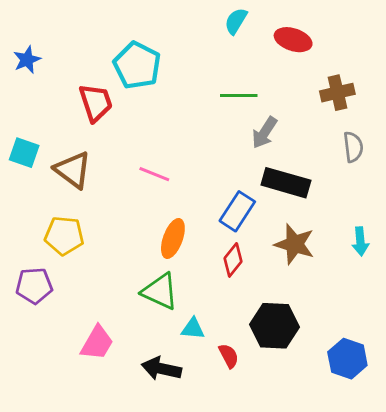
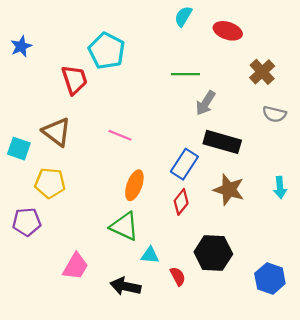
brown cross: (337, 93) -> (262, 72), turned -30
gray semicircle: (353, 147) -> (274, 114), turned 110
cyan square: (24, 153) -> (19, 149), moved

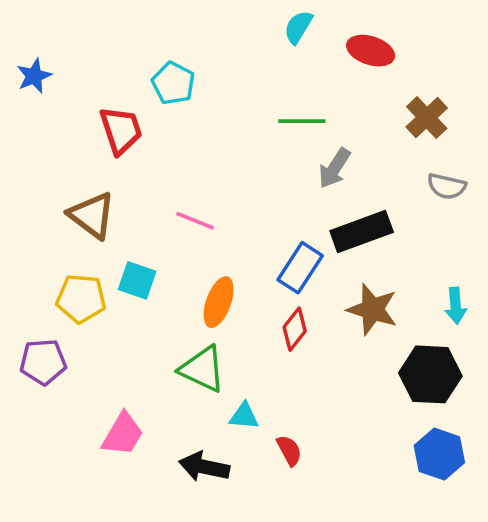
cyan pentagon: (107, 51) -> (173, 83), size x0.7
black rectangle: (222, 142) -> (362, 232), turned -36
cyan square: (19, 149) -> (137, 280), moved
black hexagon: (213, 253) -> (430, 374), moved

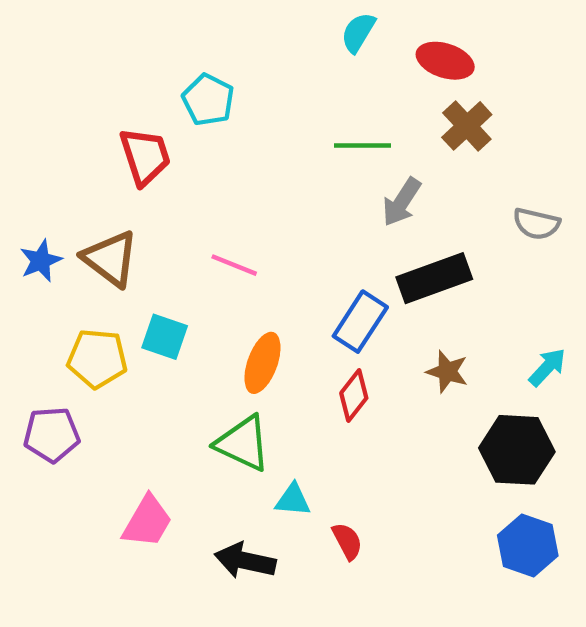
blue star: (34, 76) -> (41, 261), moved
brown cross: (427, 118) -> (467, 126), moved
cyan arrow: (456, 306) -> (547, 367), turned -132
brown star: (372, 309) -> (447, 372), size x0.7

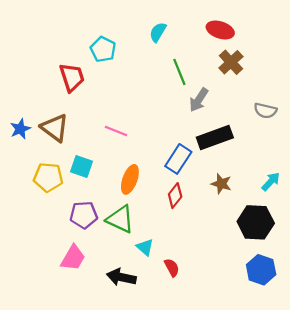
cyan semicircle: (358, 32) -> (158, 32), moved
green line: (363, 145) -> (179, 72), turned 68
purple pentagon: (52, 435) -> (84, 215), moved
cyan triangle: (293, 500) -> (145, 247), turned 36

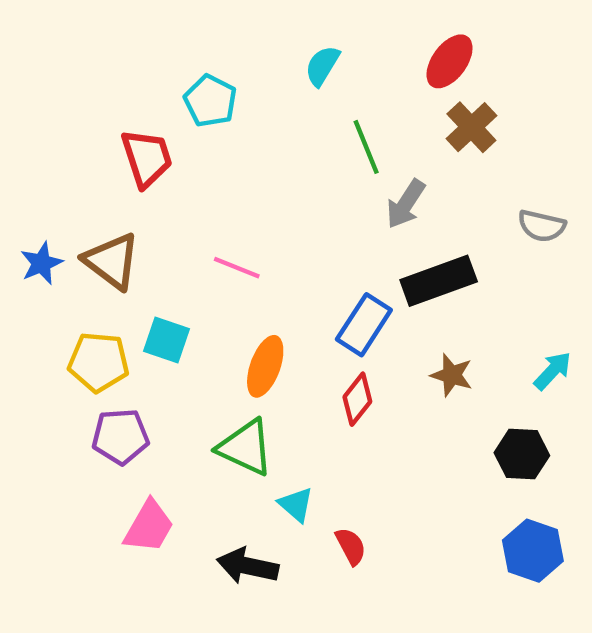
red ellipse: (220, 30) -> (450, 61), turned -72
purple pentagon: (84, 215) -> (120, 437), moved
black hexagon: (256, 222) -> (522, 454), size x0.7

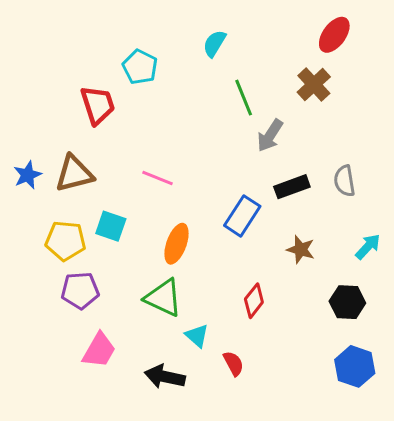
red ellipse: (450, 61) -> (334, 35), moved
gray semicircle: (542, 226) -> (345, 181), moved, turned 68
brown triangle: (112, 261) -> (74, 174), turned -51
black rectangle: (439, 281) -> (292, 187), size x0.7
red diamond: (357, 399) -> (254, 301), moved

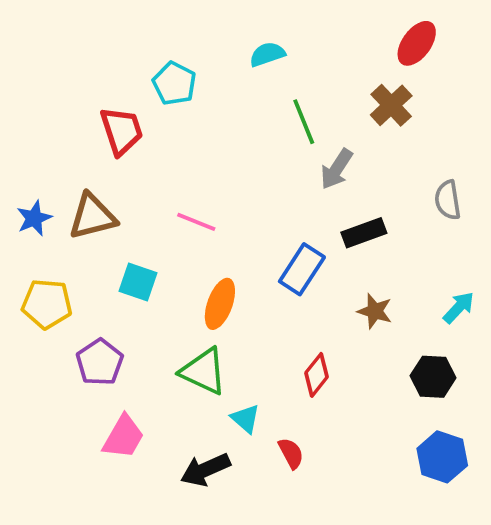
cyan semicircle: (214, 44) -> (267, 54), turned 40
gray semicircle: (345, 181) -> (448, 200), moved
yellow pentagon: (65, 241) -> (47, 304), moved
purple pentagon: (80, 290) -> (100, 362), turned -30
black arrow: (165, 377) -> (205, 470), turned -36

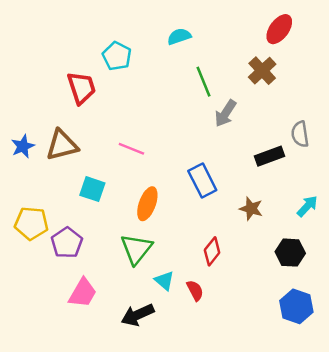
black rectangle: (364, 233) -> (269, 156), moved
blue rectangle: (302, 269) -> (202, 181), turned -60
yellow pentagon: (47, 304) -> (31, 223), moved
green triangle: (204, 371) -> (136, 249), turned 44
red semicircle: (291, 453) -> (195, 290), moved

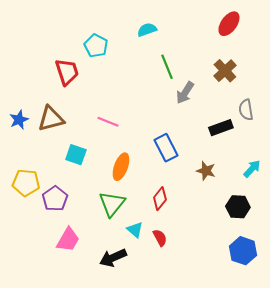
brown cross: (262, 71) -> (225, 71), moved
red diamond: (212, 251) -> (160, 199), moved

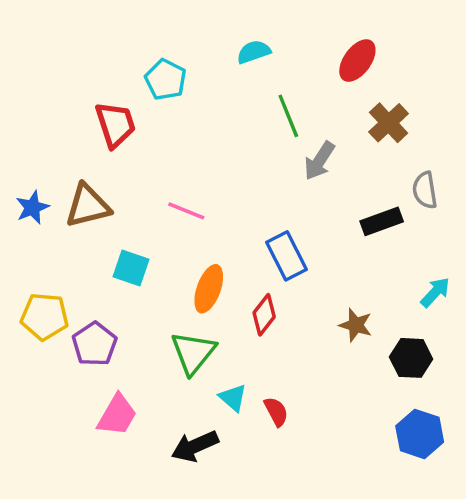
red ellipse: (229, 24) -> (357, 61), moved
brown star: (206, 171) -> (356, 325), moved
red diamond: (160, 199) -> (264, 315), moved

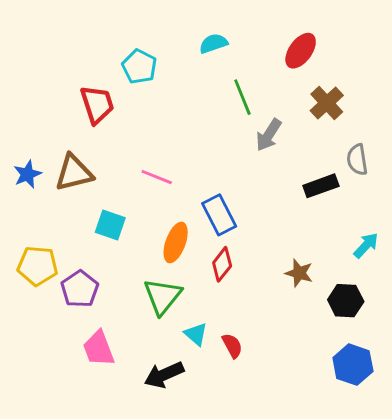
blue rectangle: (287, 256) -> (219, 215), moved
pink trapezoid: (117, 415) -> (99, 349), turned 129

